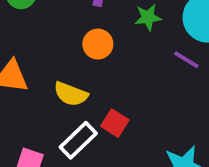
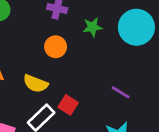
purple line: (186, 60) -> (121, 92), moved

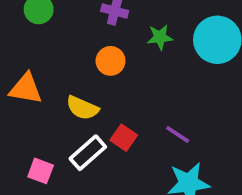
purple line: (121, 92) -> (178, 134), moved

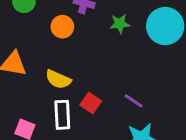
orange circle: (111, 61) -> (62, 27), moved
white rectangle: (88, 153) -> (62, 115), turned -52

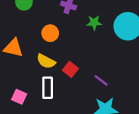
orange circle: (62, 27) -> (50, 33), moved
red square: (91, 103) -> (70, 69), moved

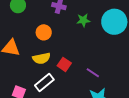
yellow semicircle: (46, 61) -> (41, 58), turned -36
white rectangle: (48, 88) -> (44, 83), turned 54

